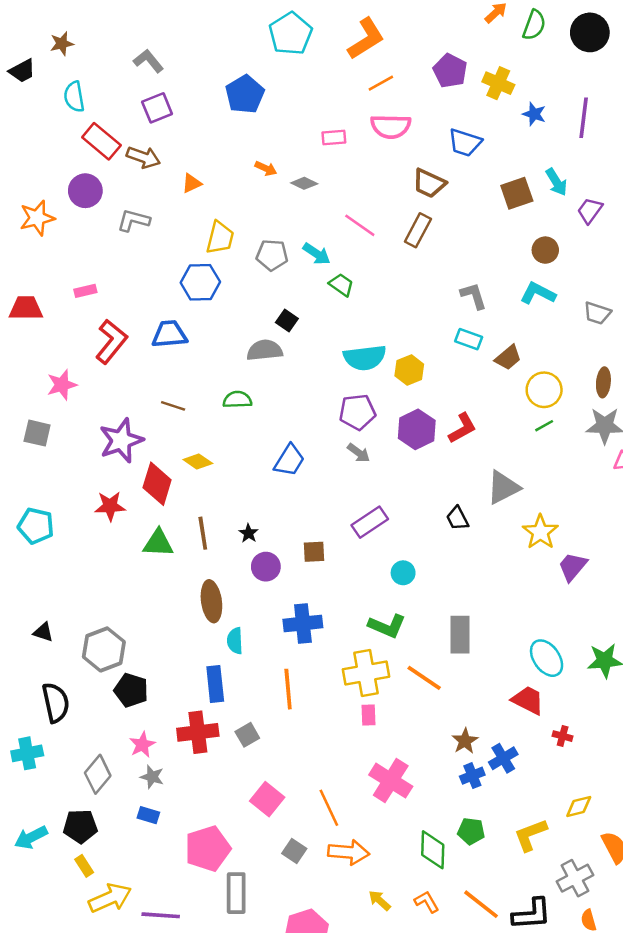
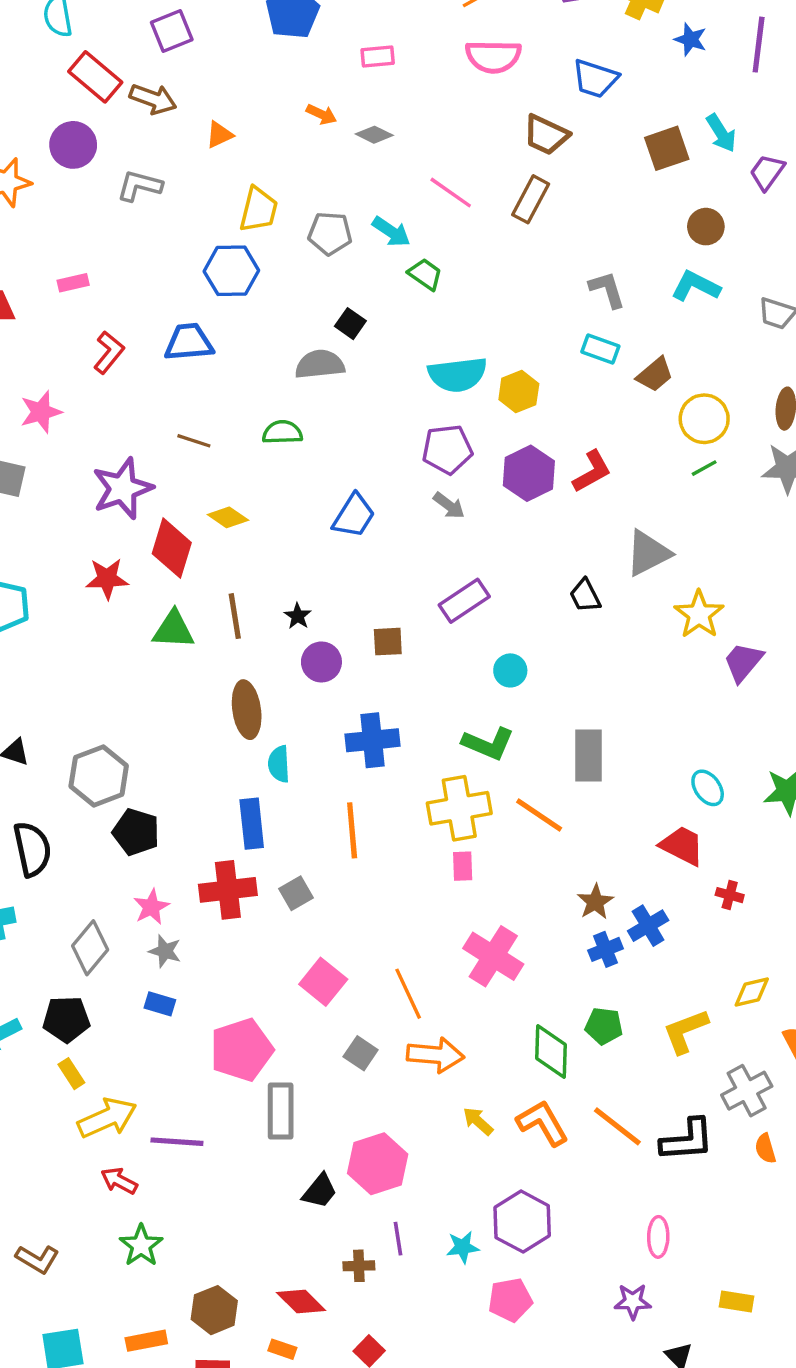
pink rectangle: (334, 138) -> (378, 56), moved
red L-shape: (111, 342) -> (109, 352), size x0.7
cyan ellipse: (547, 658) -> (708, 788), size x0.7
orange L-shape: (427, 902) -> (543, 1123), size x1.5

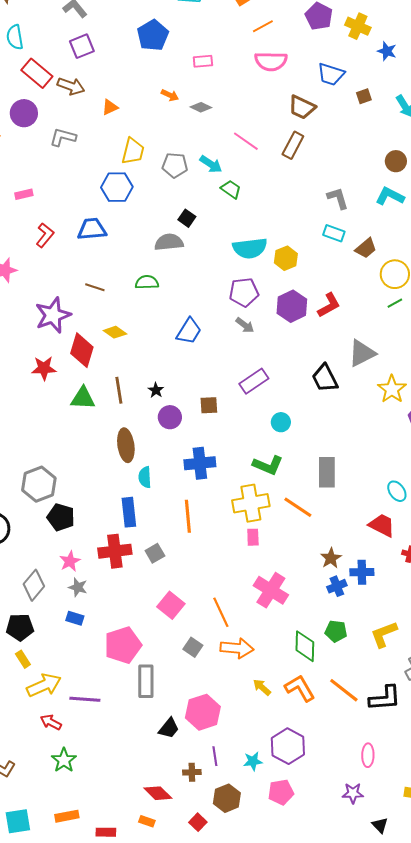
brown square: (667, 148) -> (364, 96), moved, size x0.6
black trapezoid: (585, 596) -> (325, 378), size x1.4
blue cross: (648, 926) -> (362, 572), turned 30
brown hexagon: (214, 1310) -> (227, 798), moved

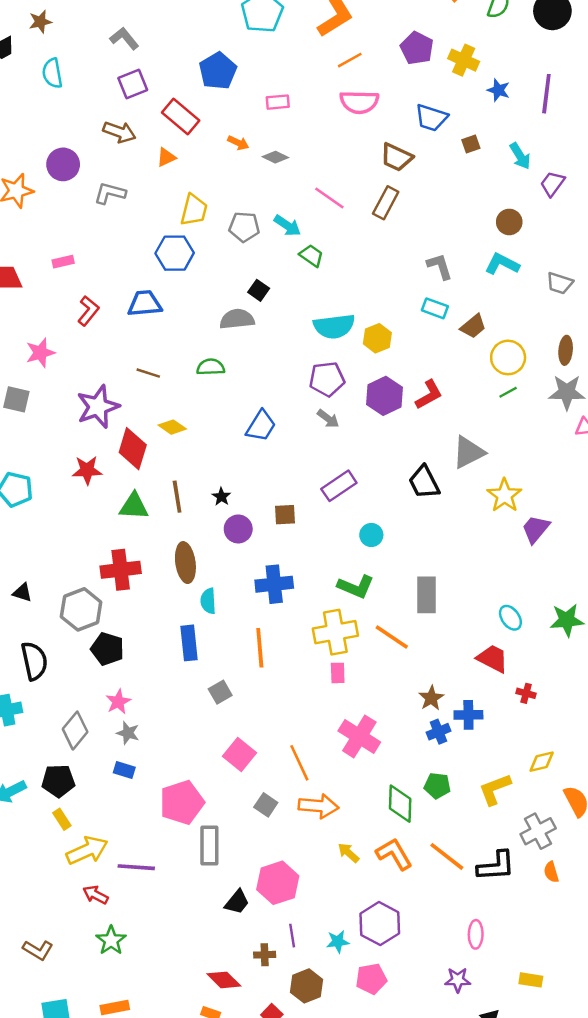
red rectangle: (37, 73) -> (181, 116), moved
red cross: (115, 551) -> (121, 570), moved

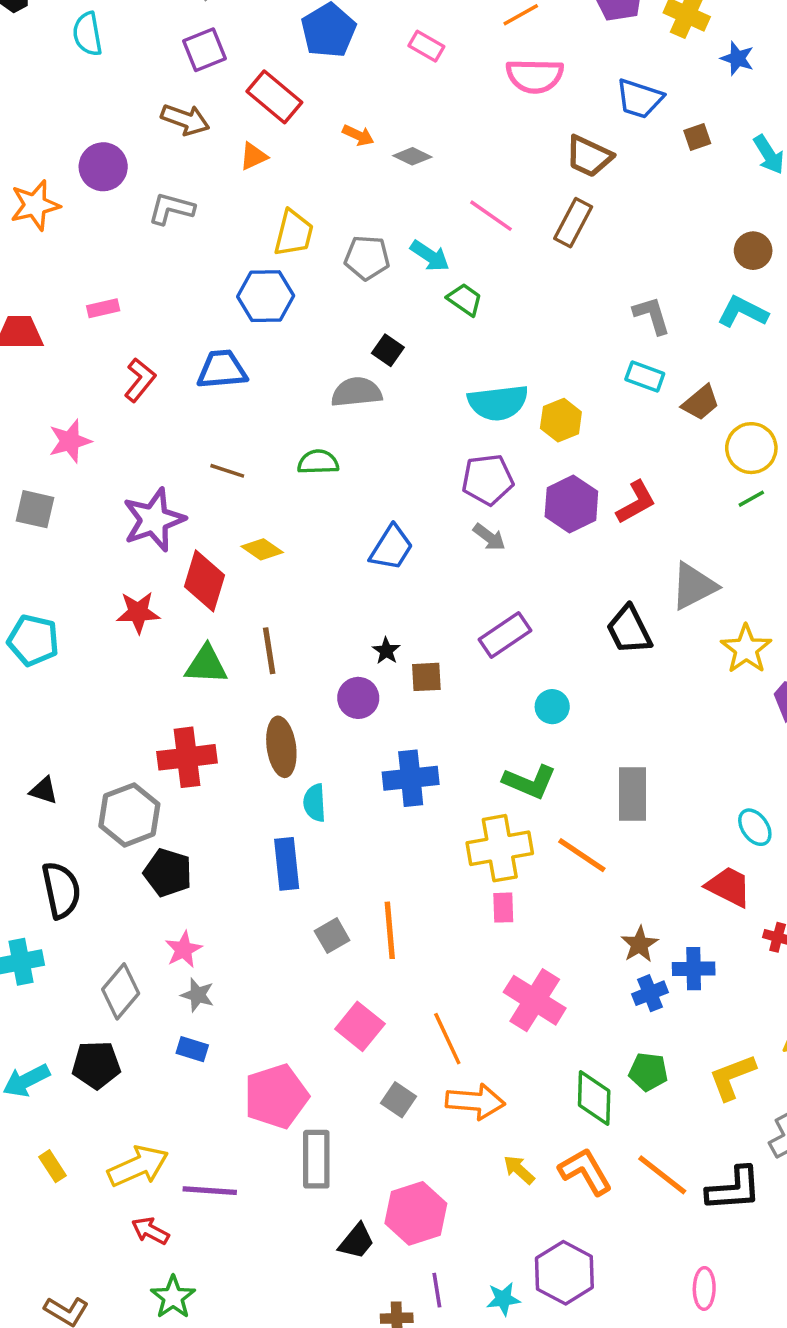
pink rectangle: (278, 102) -> (426, 46), moved, turned 35
black star: (221, 497) -> (386, 651), moved
orange line: (260, 648) -> (390, 930), moved
yellow rectangle: (62, 819) -> (52, 1166), moved

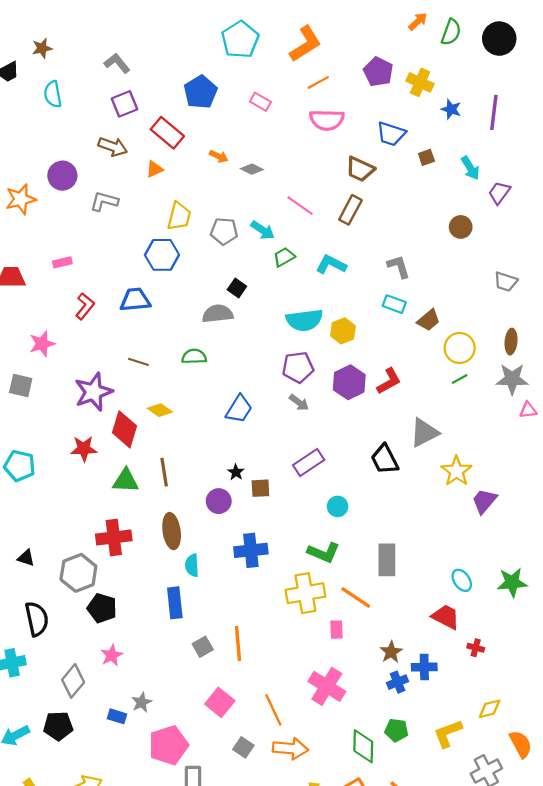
green trapezoid: (465, 300) -> (284, 257), turned -65
cyan L-shape: (743, 312) -> (331, 264), moved
pink rectangle: (503, 908) -> (336, 630), moved
gray star: (197, 995) -> (142, 702), moved, turned 30

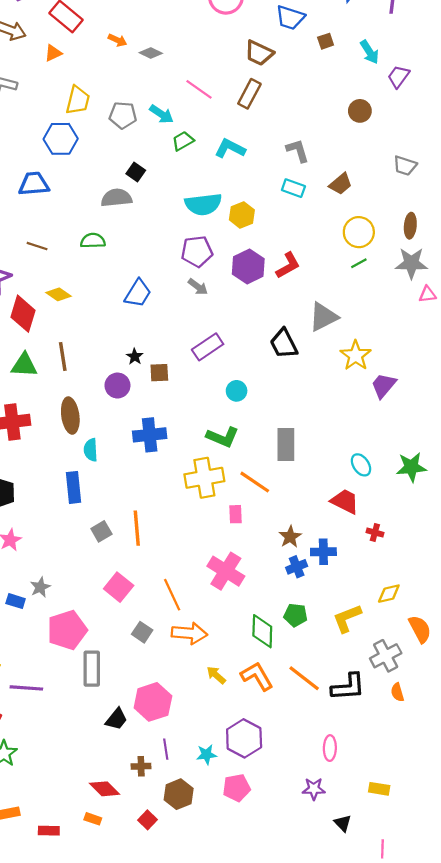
brown trapezoid: (429, 320) -> (341, 184), moved

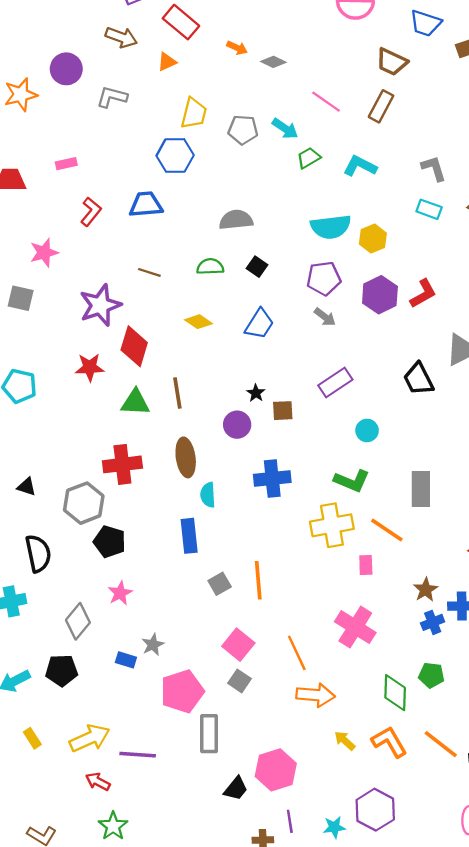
black square: (136, 172) -> (257, 267), moved
yellow diamond: (58, 294) -> (199, 322), moved
gray square: (142, 632) -> (239, 681), moved

